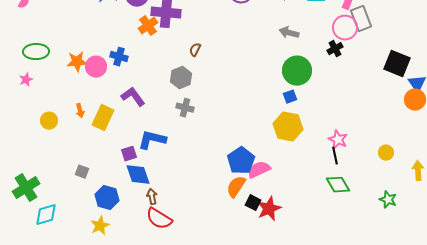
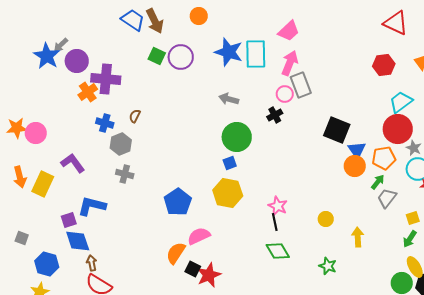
pink circle: (345, 28) -> (285, 94), size x0.7
blue cross: (119, 57) -> (105, 123), moved
orange arrow: (80, 111) -> (20, 177), size x1.5
blue pentagon: (241, 161) -> (178, 202), moved

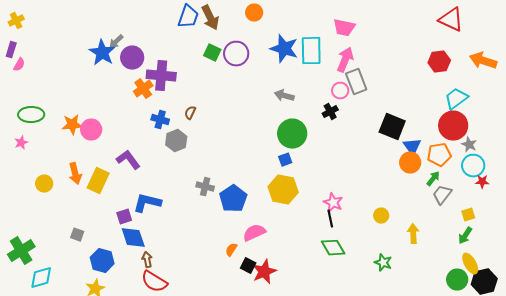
blue trapezoid: (133, 20) -> (188, 17), turned 75
pink trapezoid: (289, 31) -> (344, 28), turned 55
gray cross: (125, 174) -> (205, 187), moved
orange semicircle: (176, 253) -> (231, 250), size x0.6

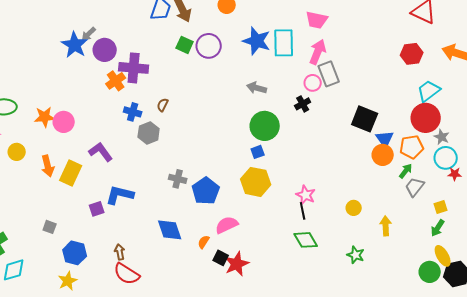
yellow circle: (44, 184) -> (17, 152), moved
blue diamond: (133, 238) -> (170, 230), moved

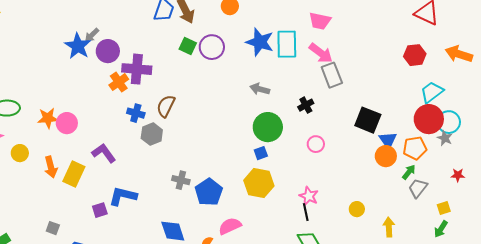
pink arrow: (318, 52) -> (321, 53), turned 105
pink circle: (313, 83) -> (316, 144), moved
brown semicircle: (163, 105) -> (166, 106), size x1.6
cyan circle: (446, 158) -> (449, 122), moved

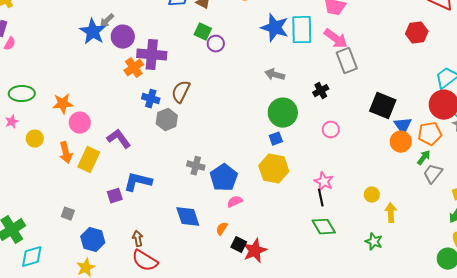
purple circle: (212, 47) -> (216, 44), moved, size x0.7
red hexagon: (415, 55) -> (417, 33), moved
pink circle: (67, 123) -> (80, 123), moved
pink semicircle: (230, 226) -> (235, 202), moved, size x0.7
yellow arrow: (389, 227) -> (391, 213), moved

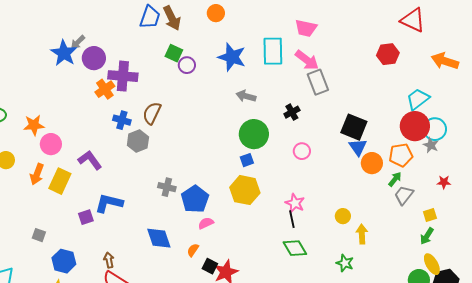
blue star: (275, 28) -> (232, 57), moved
blue triangle: (403, 126) -> (358, 147), moved
orange arrow: (66, 153) -> (37, 174), turned 35

